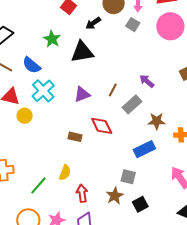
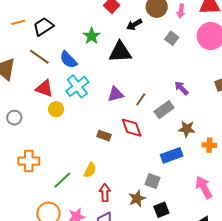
gray square: (133, 25) -> (172, 38), moved
brown line: (113, 90) -> (141, 99), moved

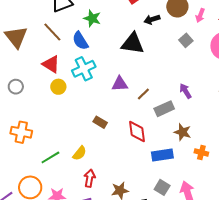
green star: (92, 36) -> (92, 18), moved, turned -30
red diamond: (132, 128) -> (137, 131), moved
gray square: (152, 181) -> (162, 187), moved

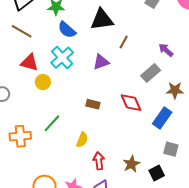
blue semicircle: (80, 41) -> (67, 30), moved
brown line: (143, 94) -> (124, 42), moved
blue rectangle: (162, 155) -> (162, 118), turned -30
green line: (50, 157) -> (52, 123), moved

